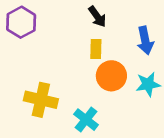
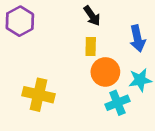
cyan cross: (86, 120) -> (117, 103), moved, turned 30

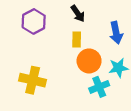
purple hexagon: (20, 21) -> (34, 21), moved

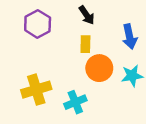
yellow cross: (33, 80) -> (36, 90), turned -30
cyan cross: (99, 87) -> (75, 102), moved

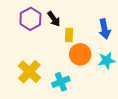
black arrow: (87, 15) -> (54, 19), moved
yellow cross: (36, 90) -> (29, 72), turned -30

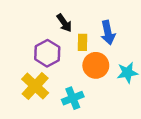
purple hexagon: (30, 19) -> (47, 53), moved
blue arrow: (105, 29) -> (108, 33), moved

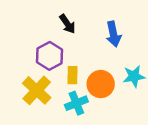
yellow rectangle: (82, 42) -> (73, 75), moved
orange circle: (96, 65) -> (101, 84), moved

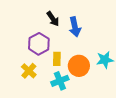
blue arrow: (113, 34) -> (75, 27), moved
yellow cross: (37, 90) -> (29, 71), size x0.7

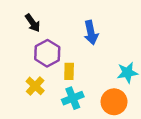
black arrow: (53, 19) -> (33, 23), moved
orange circle: (79, 66) -> (114, 102), moved

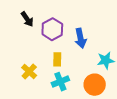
blue arrow: (91, 33) -> (81, 38), moved
purple hexagon: (47, 53) -> (52, 29), moved

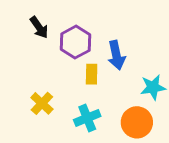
yellow rectangle: (57, 59) -> (92, 74), moved

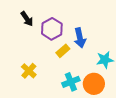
yellow rectangle: (92, 74) -> (63, 51), turned 48
cyan cross: (87, 118) -> (71, 82), moved

